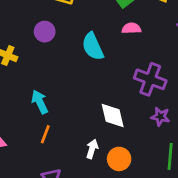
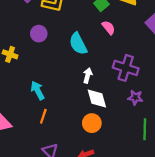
pink semicircle: (131, 28) -> (109, 28), turned 56
white arrow: (92, 149) -> (88, 75), moved
orange circle: (119, 159) -> (92, 123), moved

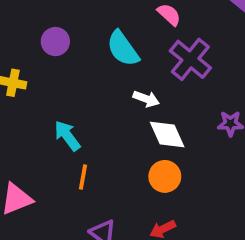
purple cross: (126, 68) -> (190, 59), moved, turned 30
white arrow: (88, 75) -> (146, 99), turned 104

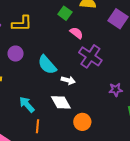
cyan semicircle: (123, 49) -> (47, 65), moved
white diamond: (167, 135) -> (61, 102), moved

